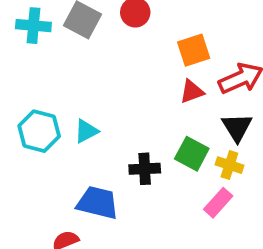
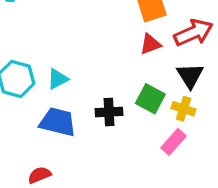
blue trapezoid: (98, 203) -> (58, 122), moved

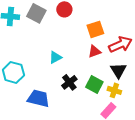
cyan triangle: (58, 79) -> (55, 57), moved
black cross: (109, 112) -> (69, 82), moved, turned -35

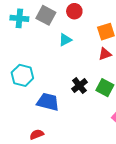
cyan triangle: (55, 57) -> (65, 40), moved

